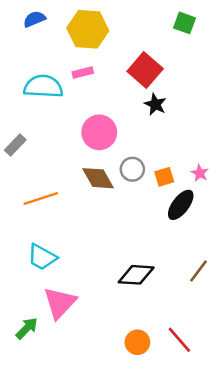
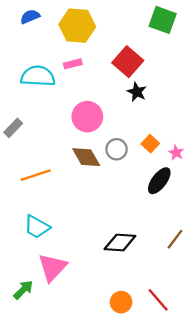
green square: (185, 23) -> (163, 20), size x1.4
orange square: (164, 177) -> (150, 144), moved, turned -30

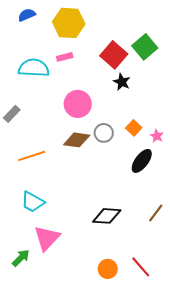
green square: (163, 20) -> (145, 47), moved, turned 30
brown diamond: (86, 157) -> (77, 140), turned -52

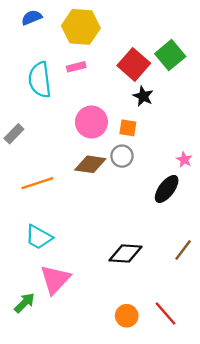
cyan semicircle: (34, 68) -> (40, 80), turned -100
orange square: (134, 128) -> (128, 128), moved, turned -35

